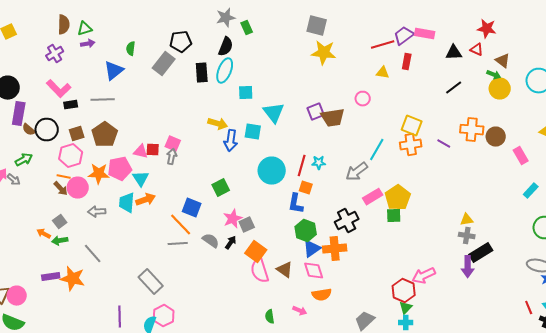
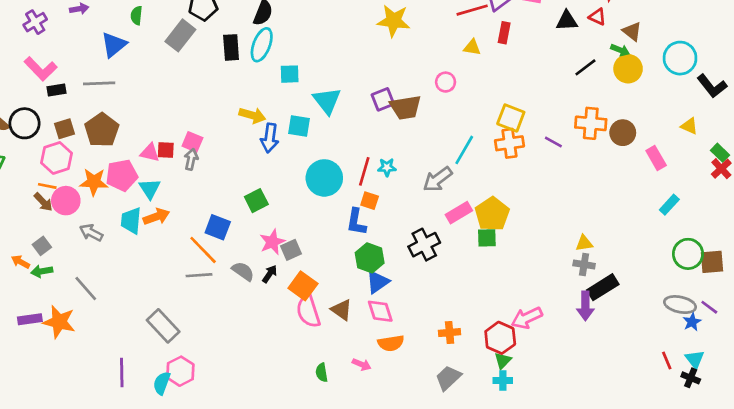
black line: (454, 88) -> (585, 67), moved
gray arrow: (97, 212) -> (91, 233), turned 30
orange cross: (335, 249) -> (450, 333), moved, size x0.7

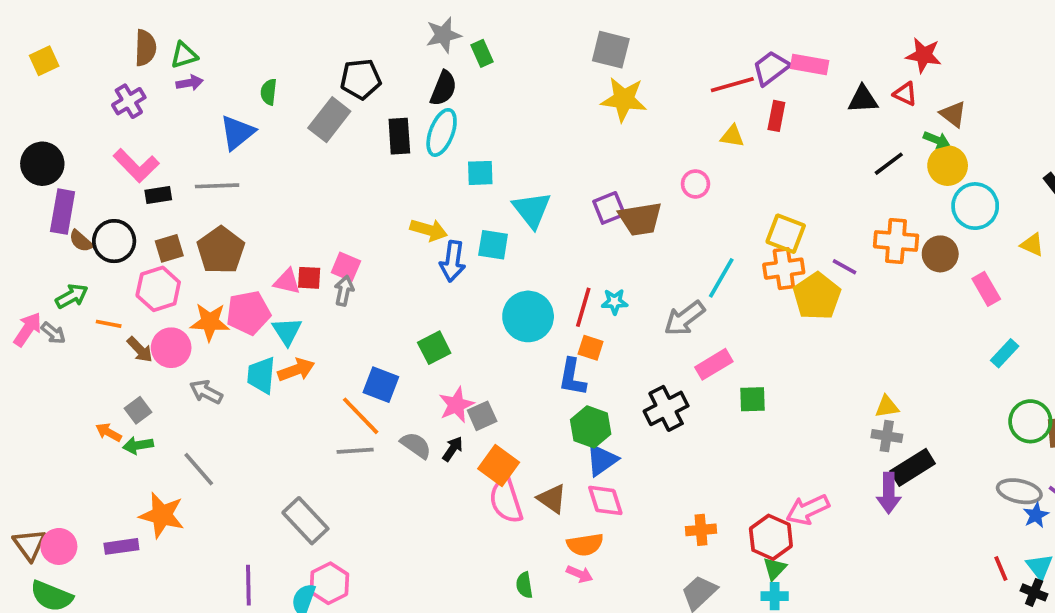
cyan circle: (680, 58) -> (975, 206), moved
orange line: (47, 186) -> (109, 324), moved
yellow pentagon: (492, 214) -> (817, 296), moved
purple rectangle: (30, 319) -> (121, 546), moved
orange semicircle: (391, 343) -> (585, 545), moved

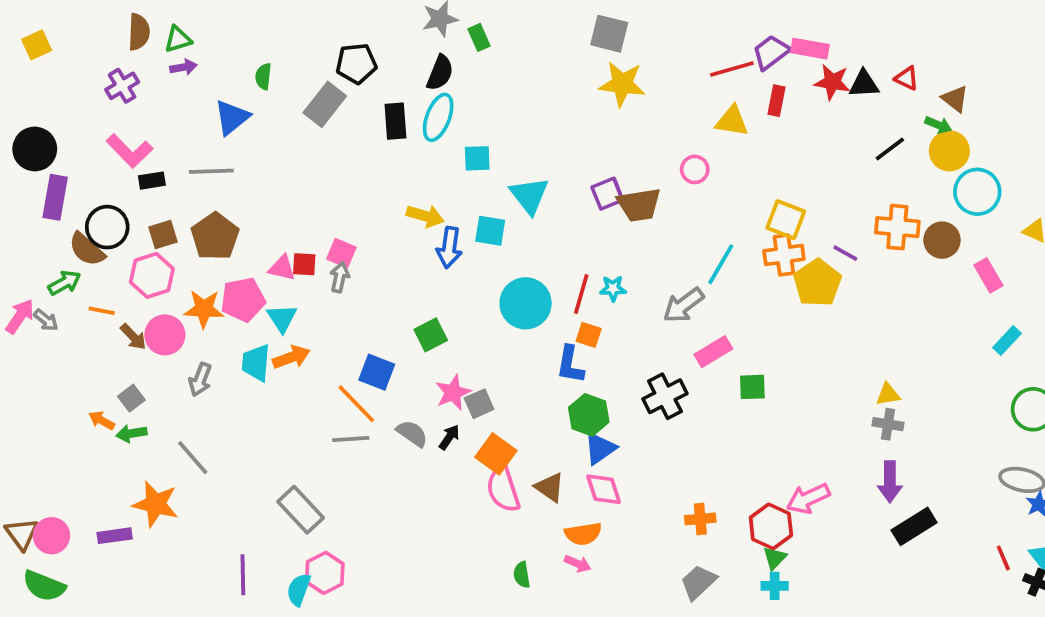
red star: (924, 55) -> (832, 82), moved
yellow triangle: (732, 136) -> (732, 121), size x1.4
brown semicircle: (81, 241) -> (87, 249), moved, size x1.5
gray arrow: (206, 392) -> (200, 380), turned -96
black rectangle: (913, 467) -> (914, 526), moved

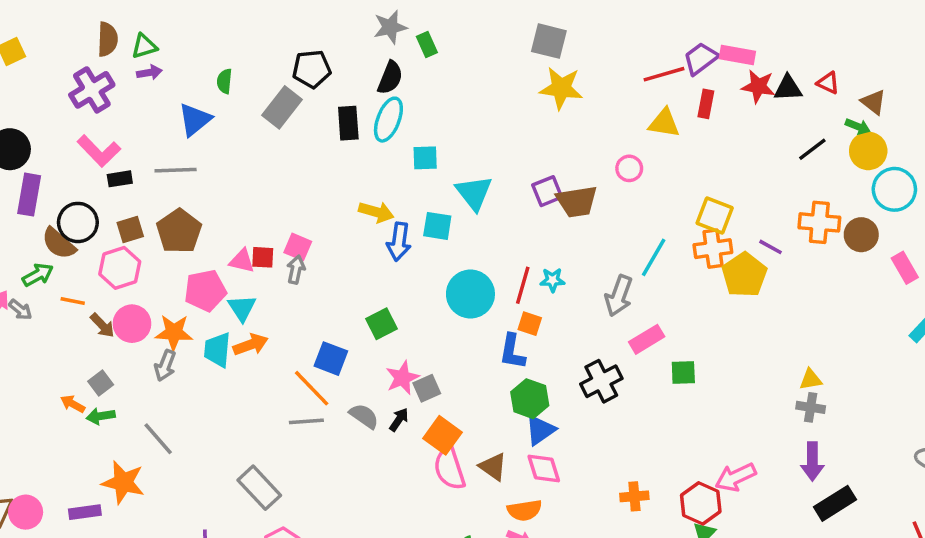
purple cross: (122, 86) -> (92, 90), size x1.4
gray arrow: (684, 305) -> (619, 296), turned -33
orange star: (204, 309) -> (174, 332), moved

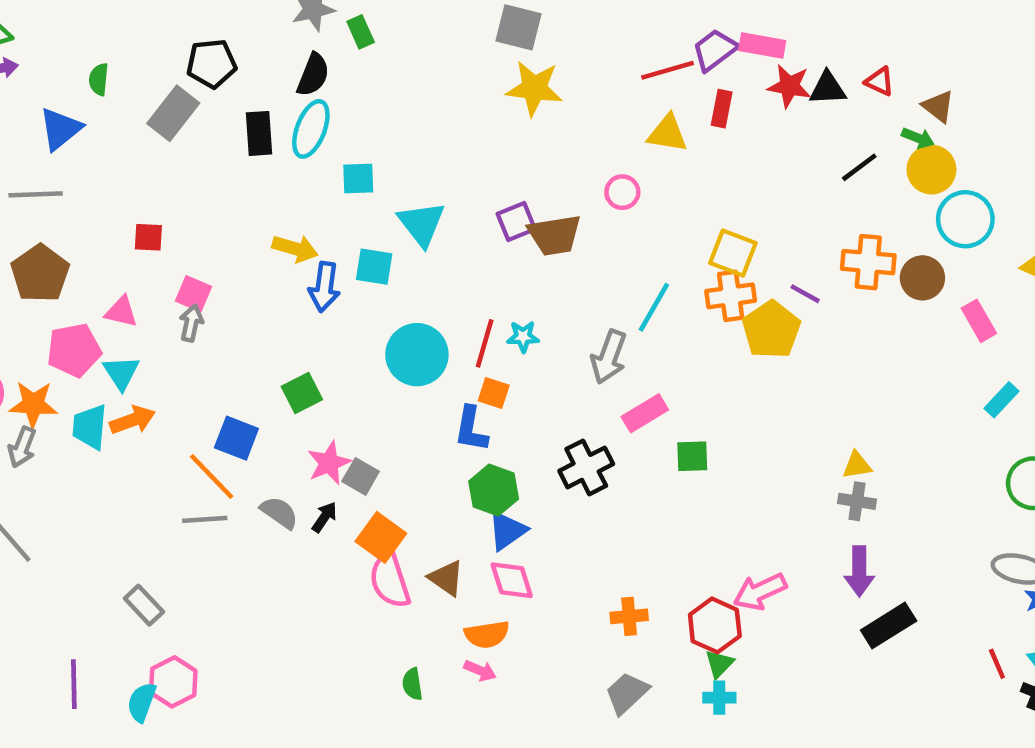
red square: (263, 257) -> (148, 237), moved
gray square: (427, 388) -> (361, 476), turned -36
gray rectangle: (259, 488) -> (144, 605), size x0.7

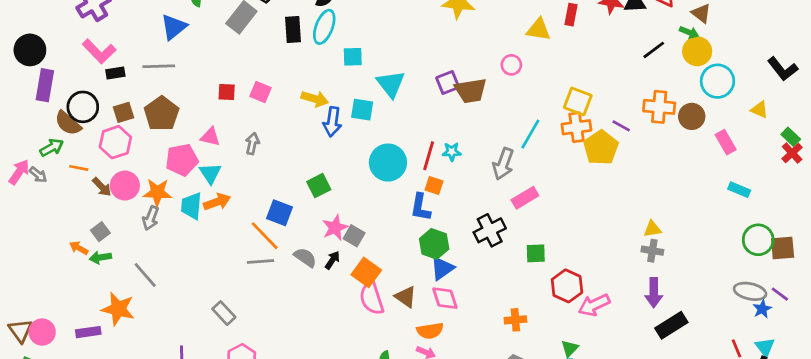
pink square: (194, 294) -> (260, 92), moved
cyan rectangle: (1001, 400) -> (739, 190), turned 70
green square: (692, 456) -> (536, 253), moved
red hexagon: (715, 625) -> (567, 286), moved

